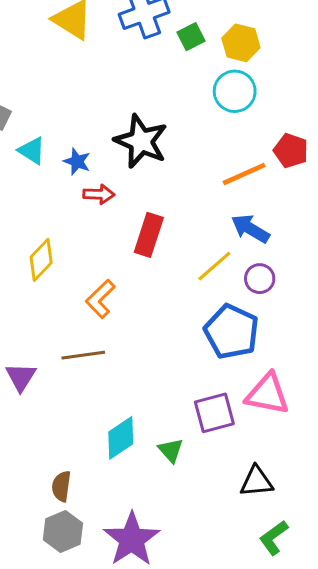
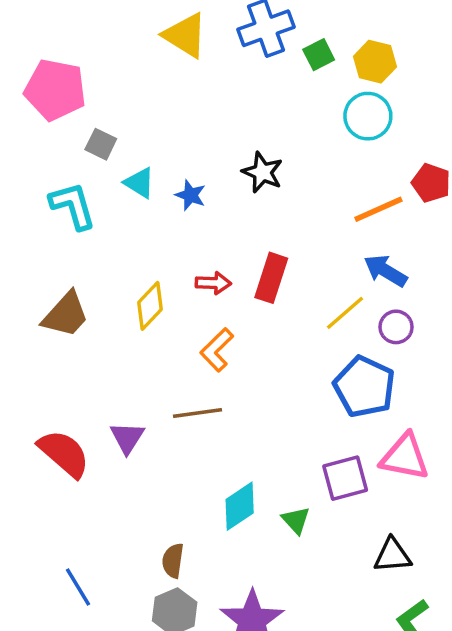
black star: (141, 141) -> (262, 172), size x0.7
red arrow: (99, 194) -> (213, 283), moved

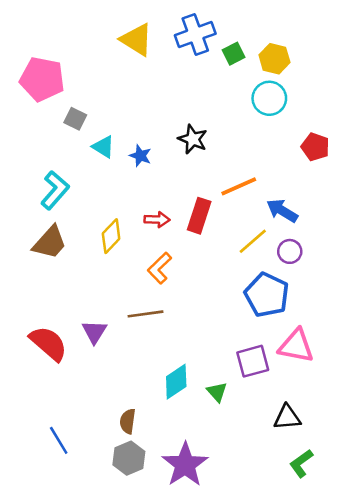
cyan L-shape: (73, 206) -> (55, 190), moved, turned 57
orange line: (378, 209) -> (239, 186), moved

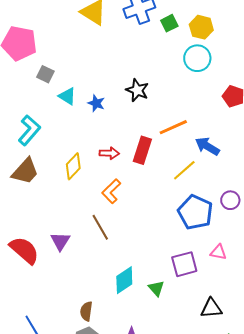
purple circle: (290, 251) -> (230, 200), moved
brown line: (146, 314) -> (100, 227), turned 68
pink triangle: (296, 346) -> (218, 252), size x0.6

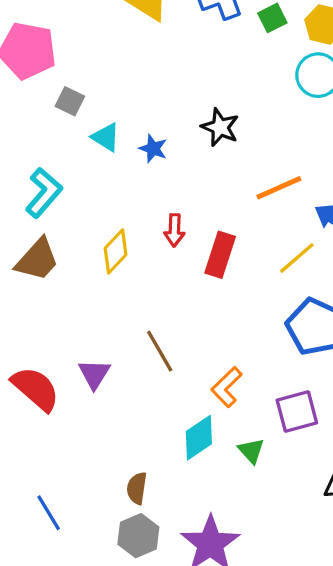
red rectangle: (142, 150) -> (220, 255), moved
red arrow: (109, 153) -> (174, 230), turned 90
orange L-shape: (111, 191) -> (227, 387), moved

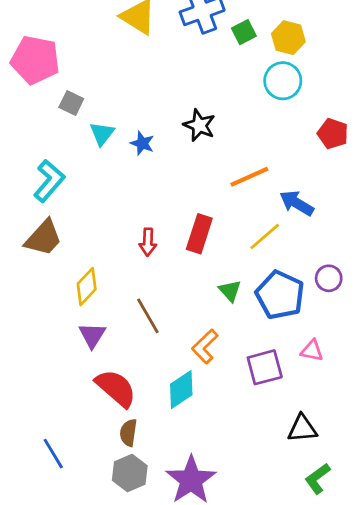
cyan triangle: (106, 137) -> (102, 134), turned 36
red arrow: (174, 230) -> (148, 242), moved
yellow diamond: (116, 251) -> (87, 287), moved
red semicircle: (36, 389) -> (116, 388), moved
green triangle: (251, 451) -> (230, 291), moved

